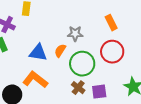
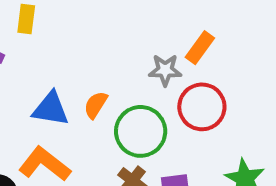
orange rectangle: (111, 23) -> (200, 48), turned 63
gray star: (75, 34) -> (165, 70), moved

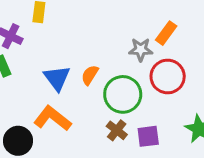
blue triangle: (51, 109) -> (57, 78), turned 44

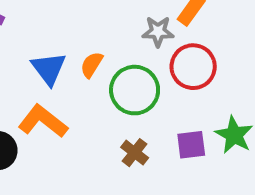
brown cross: (117, 130) -> (135, 153), moved
purple square: (148, 136) -> (191, 145), moved

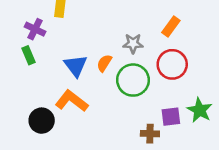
gray star: (158, 32) -> (133, 43), moved
brown cross: (135, 153) -> (150, 134), moved, turned -36

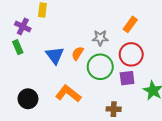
orange L-shape: (72, 101) -> (68, 94), moved
purple square: (171, 117) -> (127, 78), moved

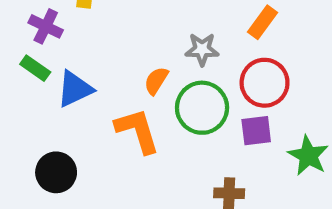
green rectangle: (18, 47) -> (35, 68), turned -32
blue triangle: (55, 55) -> (75, 89), moved, turned 42
orange L-shape: (68, 94) -> (137, 131), moved, turned 35

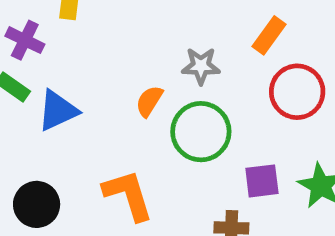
red circle: (265, 83) -> (297, 92), moved
orange L-shape: (137, 131) -> (128, 195), moved
purple square: (256, 131) -> (262, 181), moved

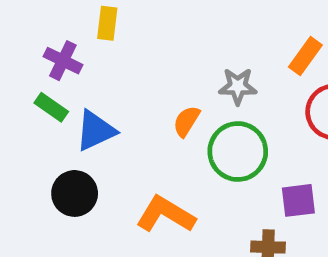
orange L-shape: (128, 195) -> (165, 214), turned -42
black circle: (37, 204) -> (75, 193), moved

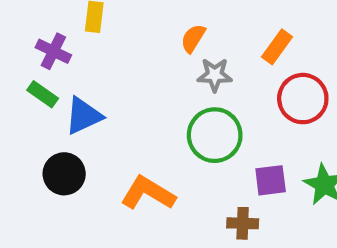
orange semicircle: (186, 121) -> (193, 38), moved

